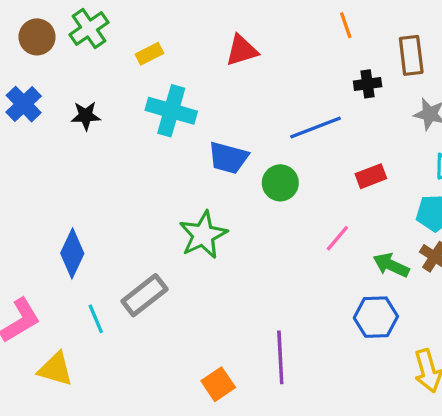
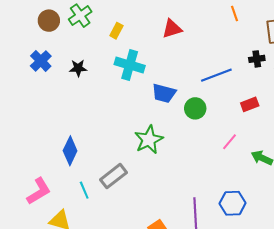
yellow rectangle: (149, 54) -> (116, 31), turned -35
black cross: (368, 84) -> (257, 59), moved
blue hexagon: (376, 317) -> (233, 203), moved

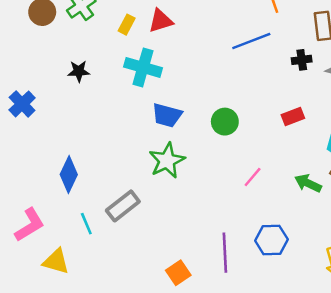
red triangle: (172, 29) -> (161, 21), moved
blue cross: (41, 61) -> (22, 104), moved
blue line: (216, 75) -> (251, 41), moved
blue trapezoid: (164, 93) -> (167, 115), moved
pink line: (230, 142) -> (253, 177), moved

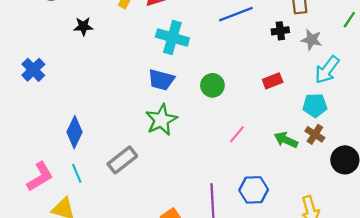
cyan cross: (143, 67) -> (172, 38), moved
black star: (79, 71) -> (83, 26), moved
cyan line: (86, 224) -> (77, 173), moved

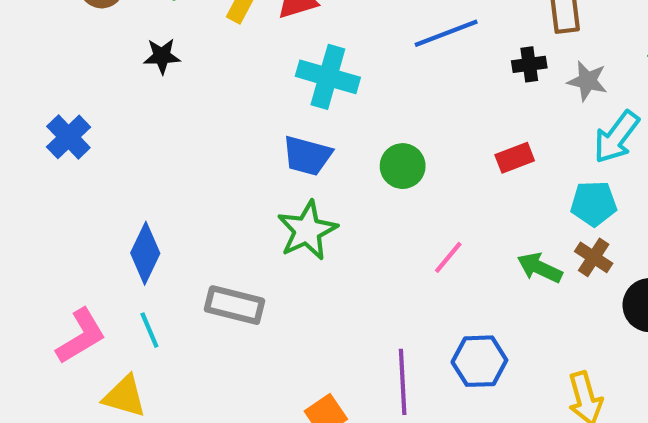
gray rectangle: (122, 160) -> (235, 305), turned 52

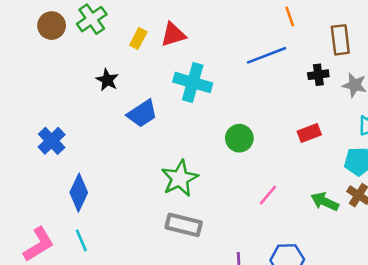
black star: (162, 56) -> (107, 80), moved, turned 30
blue cross: (68, 137) -> (52, 141), moved
blue trapezoid: (307, 156) -> (142, 114), moved, turned -48
gray rectangle: (235, 305) -> (184, 225), moved

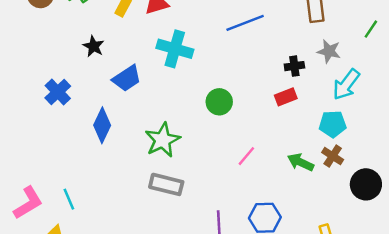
black cross: (318, 75) -> (294, 66), moved
blue cross: (52, 141) -> (58, 92), moved
blue diamond: (79, 193) -> (102, 125), moved

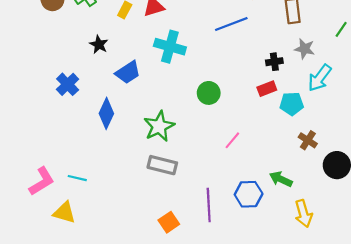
cyan pentagon: (333, 124) -> (292, 104), moved
green arrow: (301, 162) -> (281, 179), moved
cyan line: (69, 199) -> (77, 178), turned -54

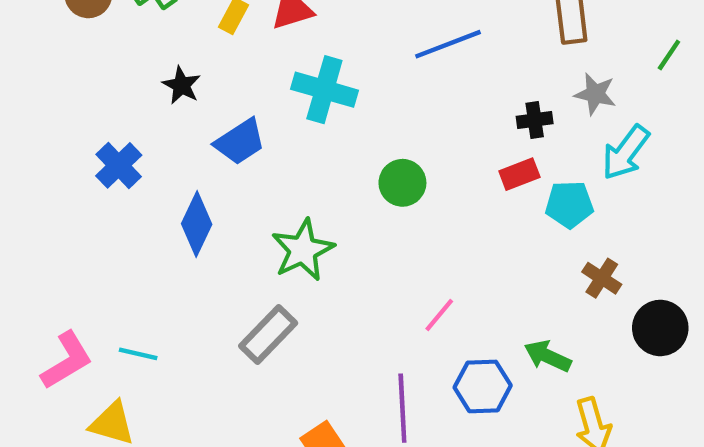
pink line: (232, 140) -> (439, 315), moved
gray rectangle: (162, 165) -> (268, 334), moved, turned -60

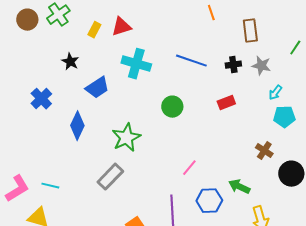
blue line: (448, 44) -> (191, 61), moved, turned 40
black cross: (535, 120) -> (233, 65), moved
cyan arrow: (626, 152) -> (275, 93), size x0.6
cyan pentagon: (569, 204) -> (284, 117), moved

